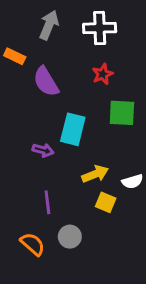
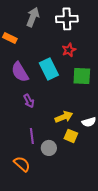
purple semicircle: (46, 82) -> (20, 72), moved
cyan rectangle: (73, 129) -> (49, 69), moved, turned -40
purple arrow: (43, 150) -> (29, 101), turned 48
gray circle: (70, 237) -> (49, 148), moved

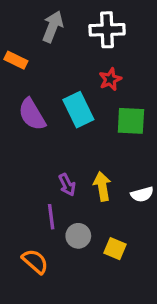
purple arrow: (29, 101) -> (67, 185), moved
yellow arrow: (64, 117) -> (102, 186), turned -78
yellow square: (71, 136) -> (115, 249), moved

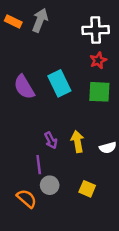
white cross: (107, 30) -> (96, 30), moved
orange rectangle: (16, 60) -> (13, 22), moved
red star: (110, 79) -> (98, 60), moved
gray circle: (78, 236) -> (50, 185), moved

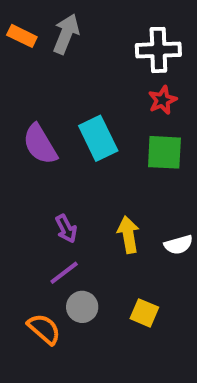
purple arrow: (51, 140) -> (66, 229), moved
purple line: (39, 165) -> (64, 273), turned 60

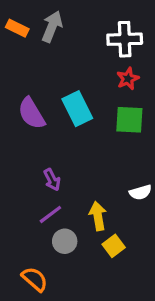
yellow arrow: (128, 235) -> (98, 216), moved
yellow square: (144, 313) -> (114, 246), turned 30
orange semicircle: (44, 329) -> (35, 279), moved

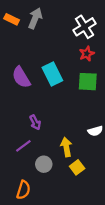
white cross: (125, 39) -> (85, 27), turned -30
purple line: (50, 214) -> (23, 146), moved
orange semicircle: (35, 279) -> (23, 190), turned 66

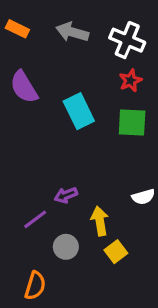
gray arrow: (35, 18) -> (72, 32), moved, turned -96
white cross: (85, 27) -> (127, 40), turned -35
purple semicircle: (21, 77) -> (24, 87), moved
purple arrow: (35, 122) -> (66, 195), moved, turned 96

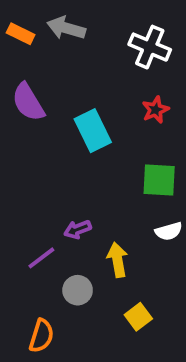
gray arrow: (72, 32) -> (66, 28), moved
red star: (130, 80) -> (155, 110), moved
green square: (132, 122) -> (159, 180), moved
yellow square: (116, 252) -> (138, 317), moved

